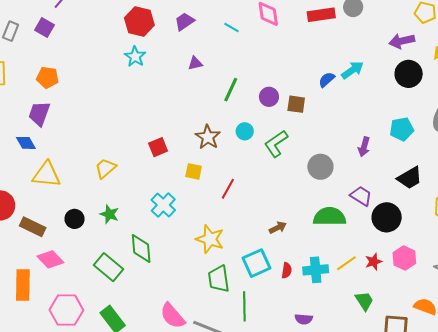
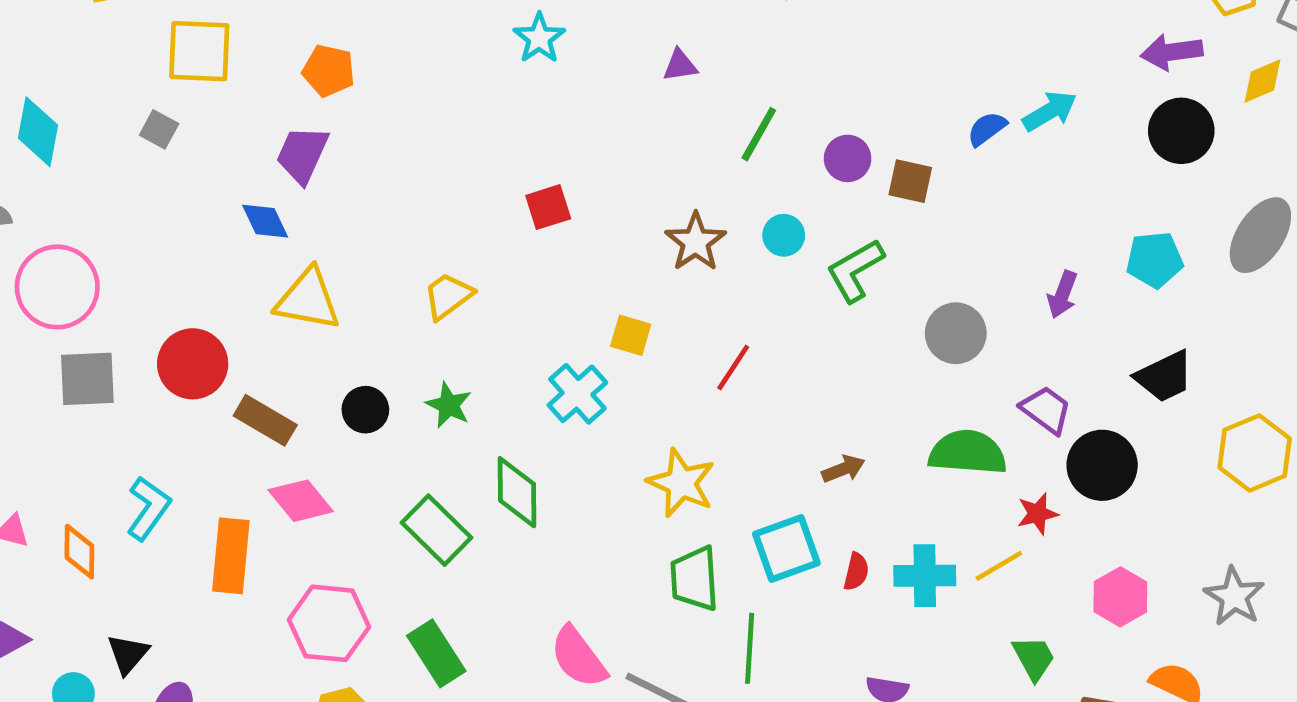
red square: (158, 147) -> (548, 207), moved
yellow square: (194, 171) -> (631, 335), moved
pink hexagon: (404, 258) -> (1120, 597), moved
red star: (373, 262) -> (1038, 514), moved

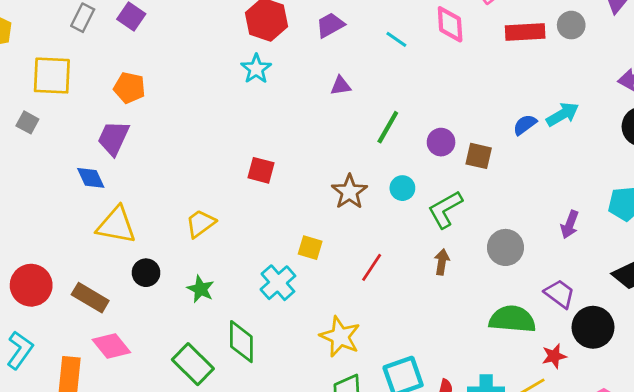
red square: (548, 207) -> (261, 170), turned 32
red circle: (193, 364) -> (31, 285), moved
black circle: (365, 410) -> (146, 273), moved
brown arrow: (843, 469) -> (442, 262), moved, turned -60

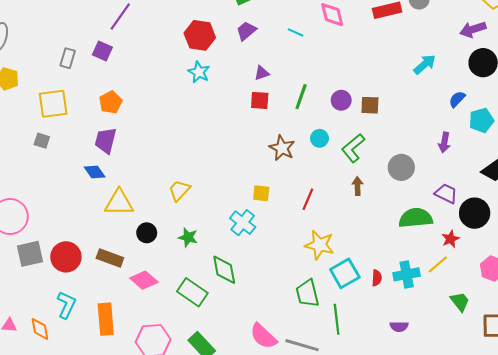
orange pentagon: (129, 88) -> (110, 102), turned -30
blue semicircle: (525, 125) -> (457, 99), moved
red square: (261, 170) -> (260, 100), moved
yellow star: (340, 337) -> (320, 245), moved
pink diamond: (111, 346) -> (144, 280), moved

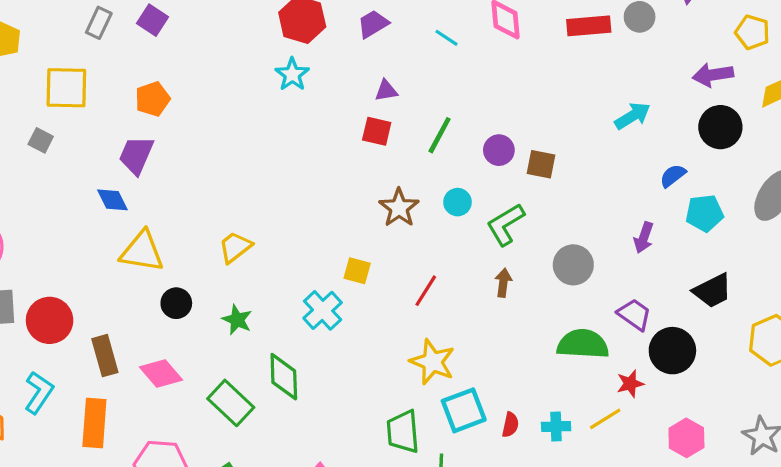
brown rectangle: (110, 258) -> (105, 356), moved, turned 45
cyan cross: (407, 274) -> (556, 427), size x0.7

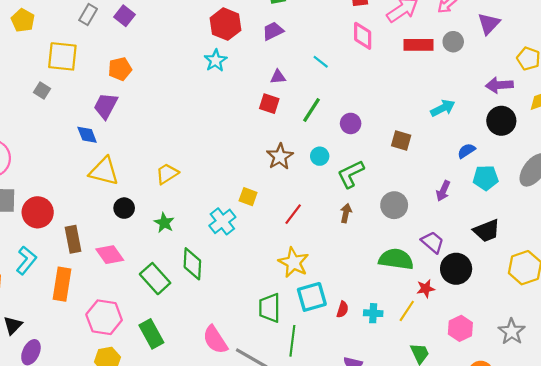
cyan line: (446, 38) -> (321, 62), moved
brown square: (541, 164) -> (401, 141), moved
yellow line: (605, 419) -> (407, 311), turned -30

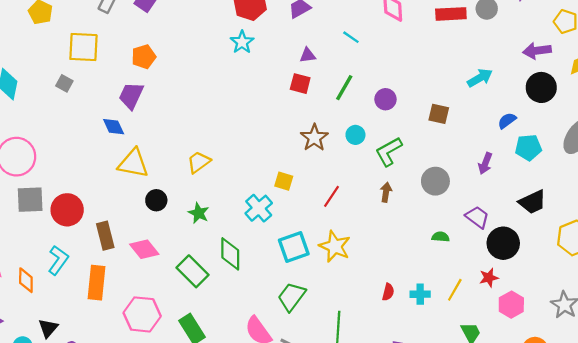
green semicircle: (396, 259) -> (441, 237), size x0.5
red star: (426, 289) -> (489, 278), moved
cyan square: (312, 297) -> (294, 247), moved
green trapezoid: (270, 308) -> (292, 297), moved, turned 40

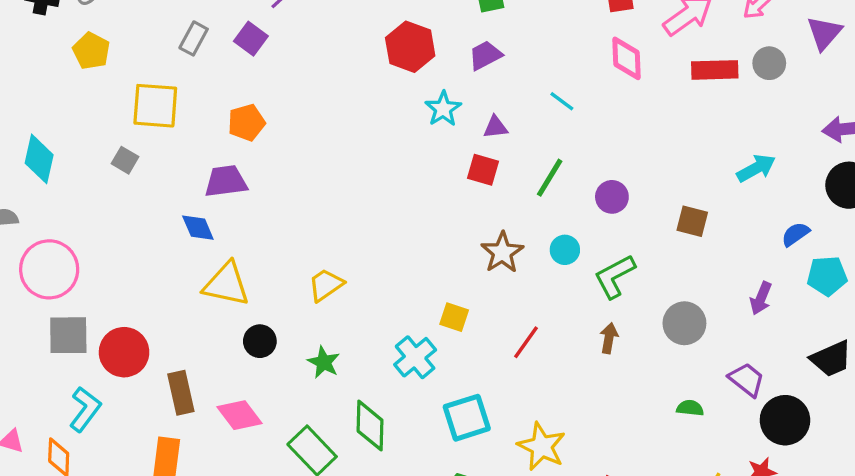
cyan star: (242, 42) -> (443, 109), moved
purple trapezoid: (131, 96) -> (226, 181), turned 56
yellow star: (335, 246) -> (542, 446), moved
cyan L-shape: (58, 260) -> (85, 409), moved

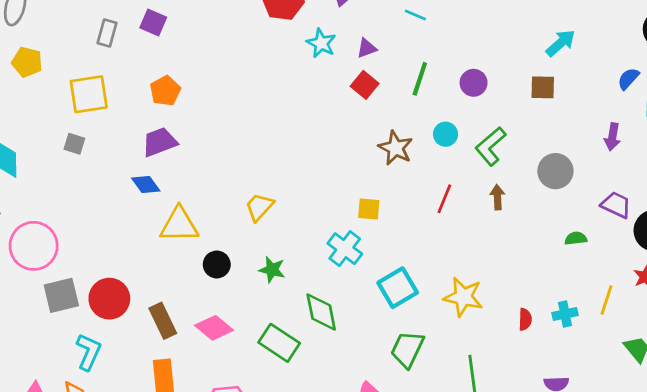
cyan arrow: (756, 168) -> (561, 43), moved
red square: (483, 170) -> (365, 85), turned 36
red line: (526, 342) -> (444, 199), moved

